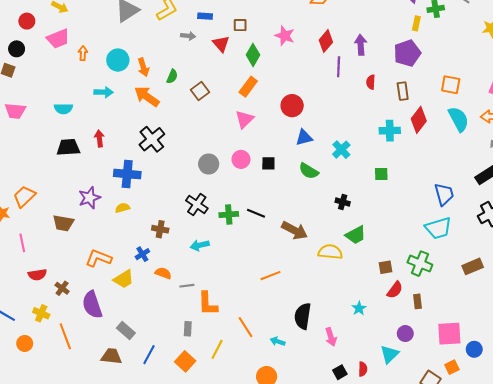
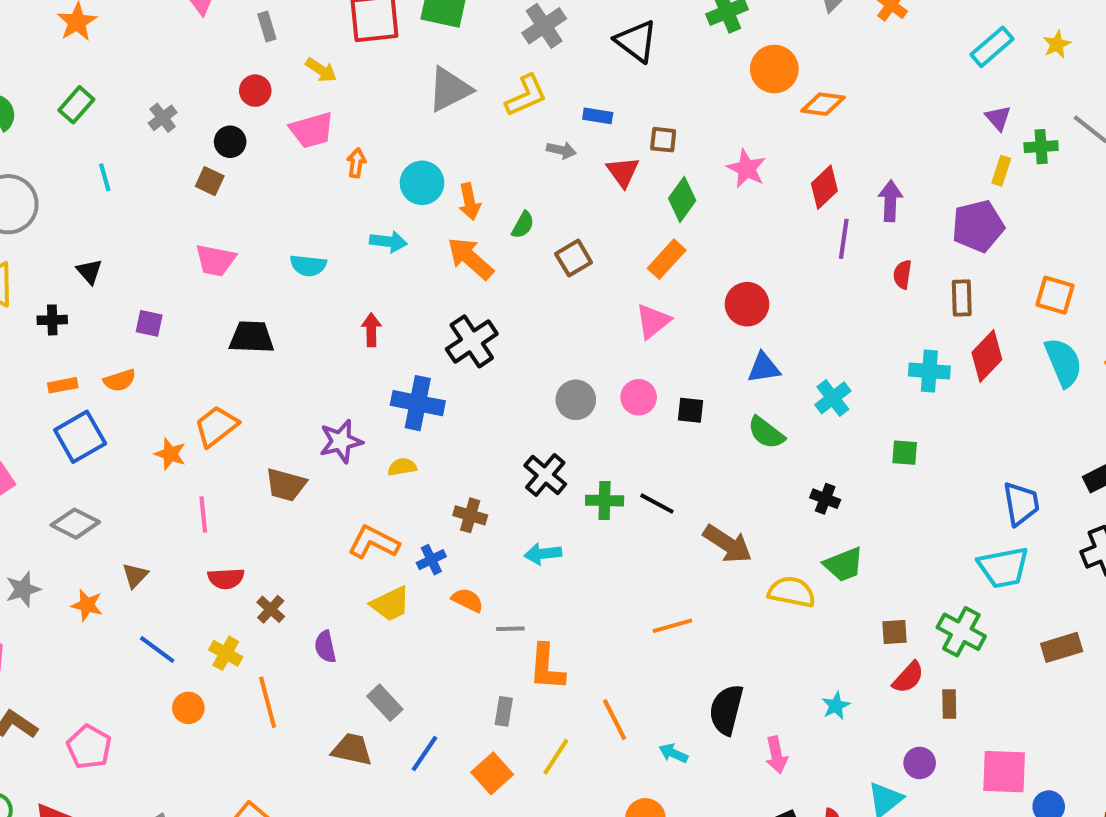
black trapezoid: (68, 147) -> (252, 337), moved
orange L-shape: (99, 258) -> (374, 542), moved
purple semicircle: (92, 305) -> (325, 647), size x0.6

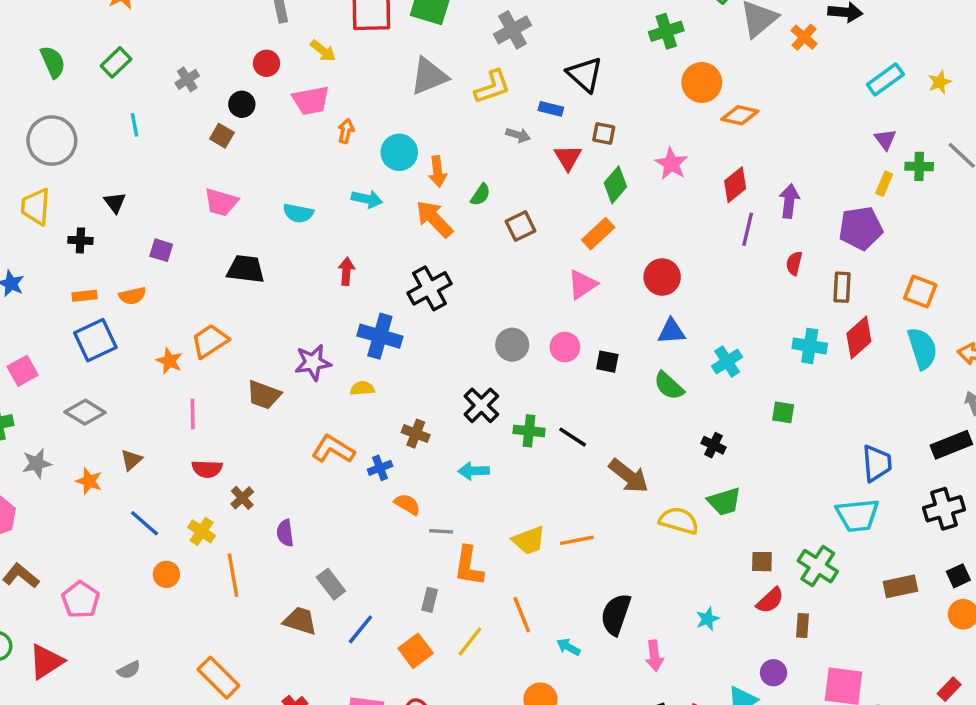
black triangle: (636, 41) -> (585, 74), moved
yellow trapezoid: (390, 604) -> (529, 540), moved

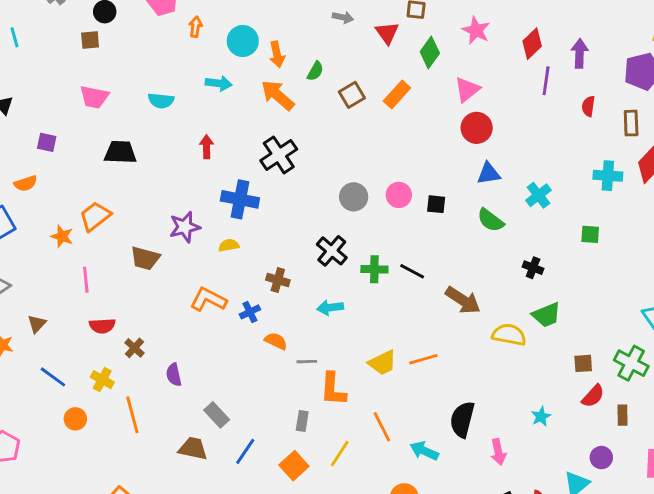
brown square: (222, 136) -> (90, 40), turned -30
orange rectangle: (598, 234) -> (397, 94), moved
pink triangle: (582, 284) -> (467, 90), moved
cyan arrow: (568, 647) -> (424, 451), size x1.4

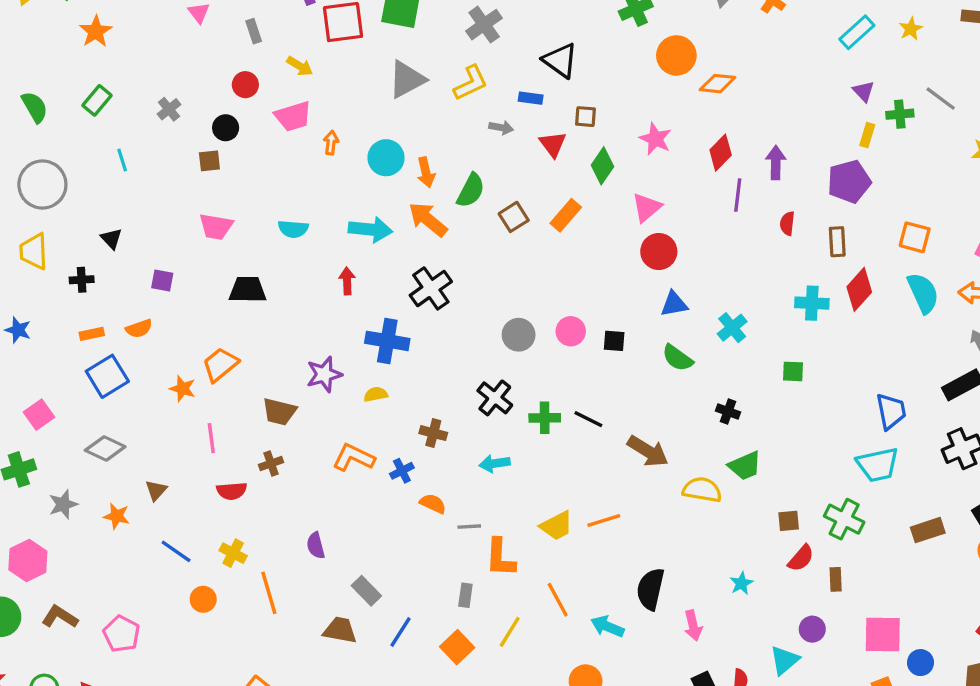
green semicircle: (315, 71) -> (471, 190), size x1.5
cyan arrow: (219, 83) -> (370, 230), moved, size x1.4
brown cross: (134, 348) -> (271, 464), moved, turned 30

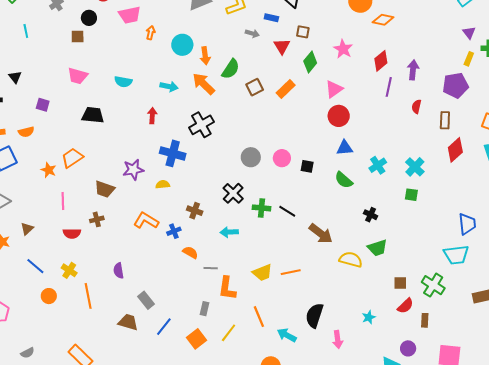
cyan arrow: (370, 230) -> (169, 86), size x0.7
cyan cross: (812, 303) -> (415, 167), moved, turned 36

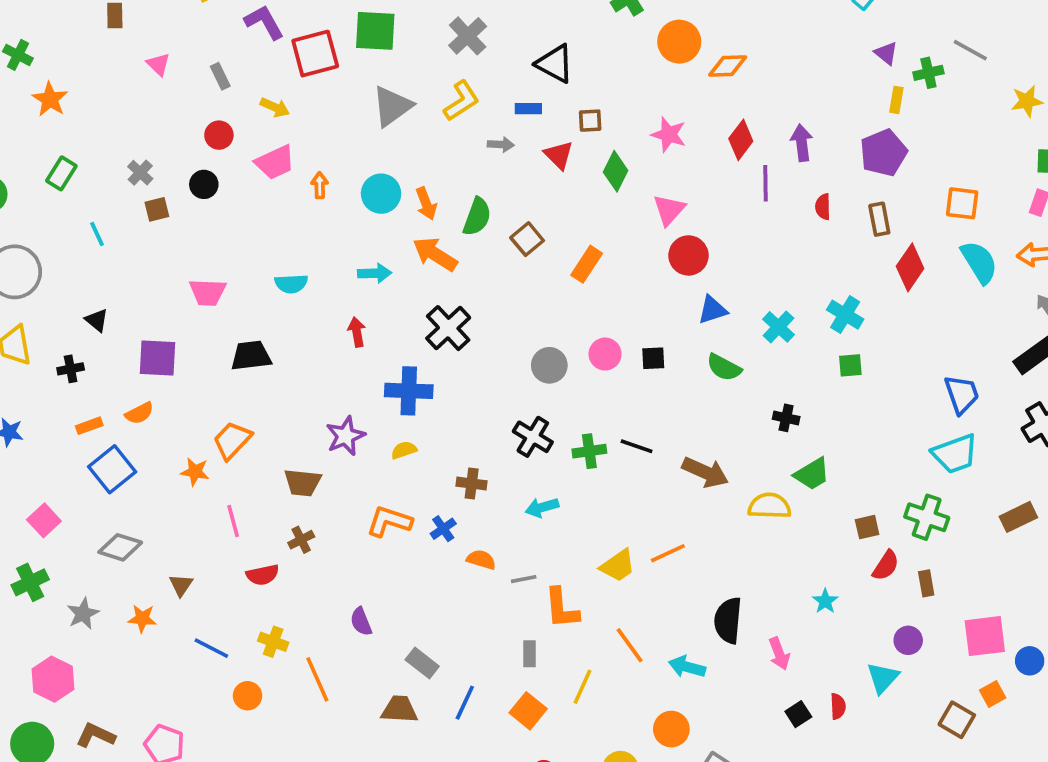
brown square: (78, 37) -> (157, 209), moved
orange rectangle: (286, 89) -> (587, 264), moved
purple square: (43, 105) -> (158, 358), size x1.6

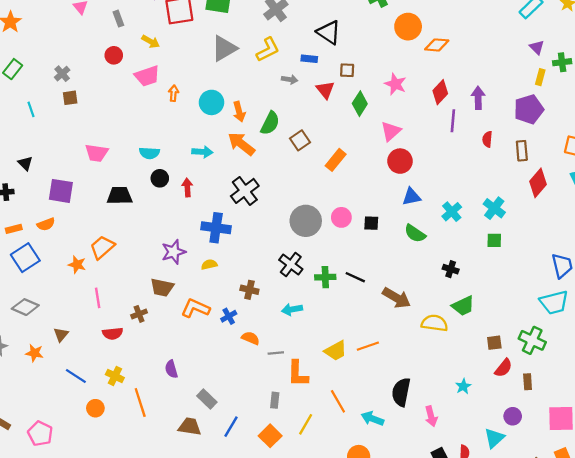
black circle: (204, 184) -> (160, 178), moved
gray circle: (549, 365) -> (306, 221), size x1.4
brown trapezoid: (303, 483) -> (162, 288), moved

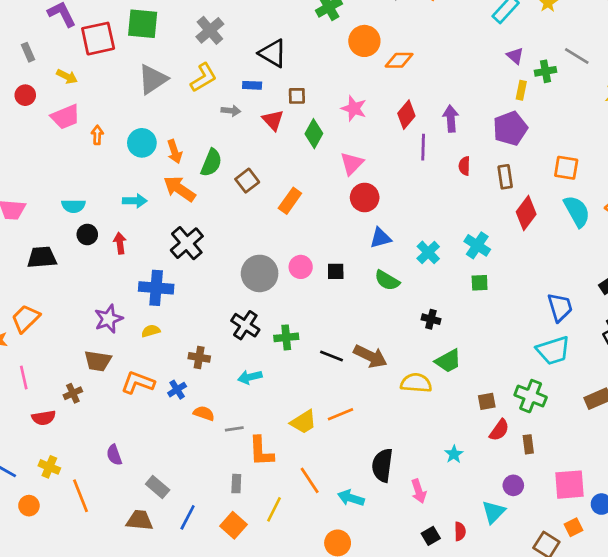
black line: (355, 277) -> (332, 356), moved

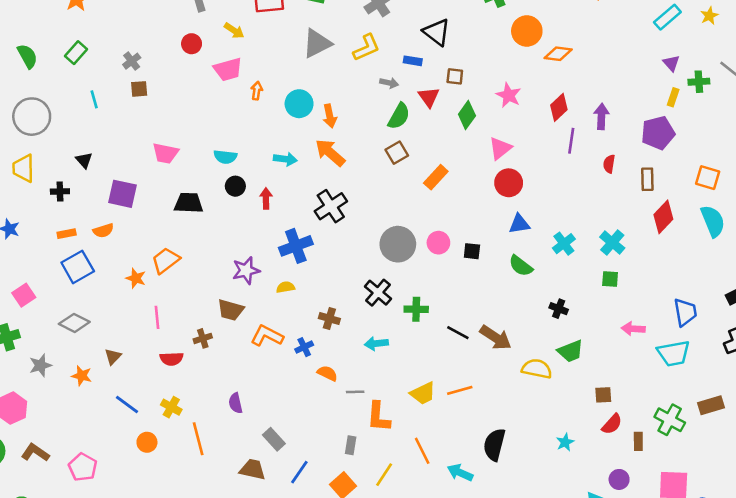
green semicircle: (211, 163) -> (399, 116), moved
blue cross: (156, 288) -> (296, 246), turned -32
green cross: (531, 396) -> (670, 420), moved
pink arrow: (419, 491) -> (633, 329), moved, turned 105

